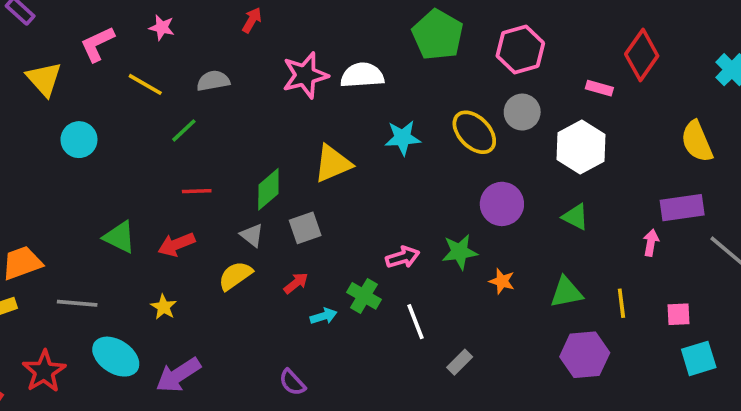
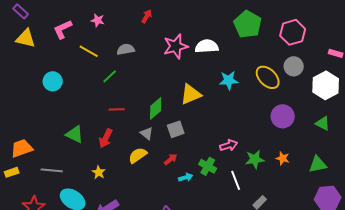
yellow triangle: (44, 79) -> (26, 38), moved, turned -35
red arrow: (176, 244) -> (106, 138), turned -42
green star: (460, 252) -> (255, 159), moved

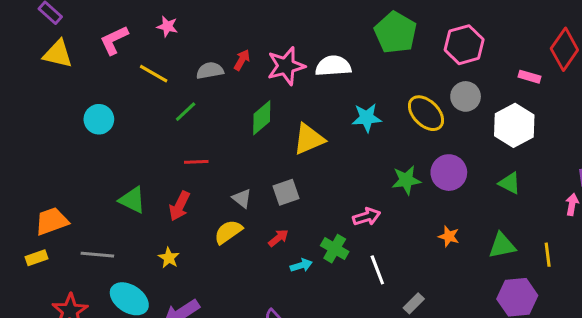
red arrow: (147, 16) -> (242, 60), moved
green diamond: (156, 108) -> (262, 118), moved
green star: (255, 159) -> (406, 180), moved

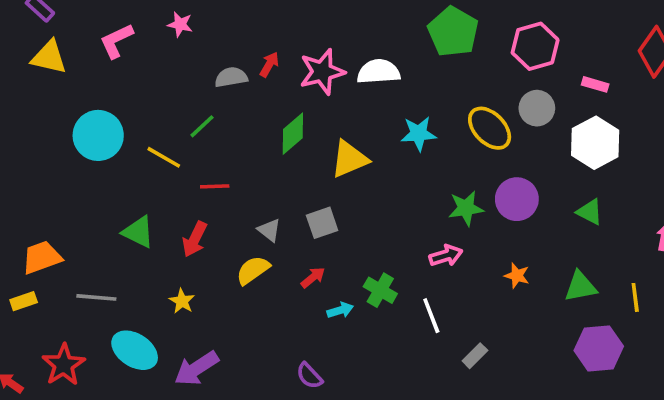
yellow line: (154, 74) -> (164, 157), moved
pink rectangle: (529, 77) -> (595, 84), moved
cyan circle: (99, 119) -> (98, 135), size x1.4
pink arrow: (367, 217) -> (446, 256), moved

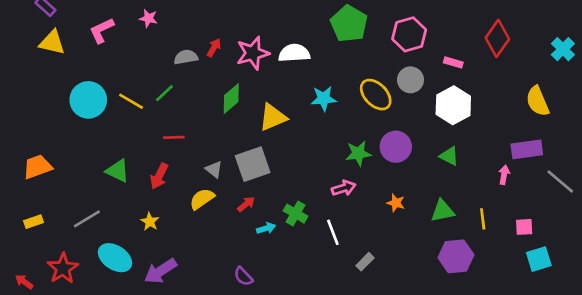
yellow line: (164, 157) -> (131, 101), moved
gray square: (322, 223) -> (253, 164), size x1.5
orange trapezoid: (42, 257) -> (37, 167), moved
gray line: (96, 297) -> (87, 219), turned -36

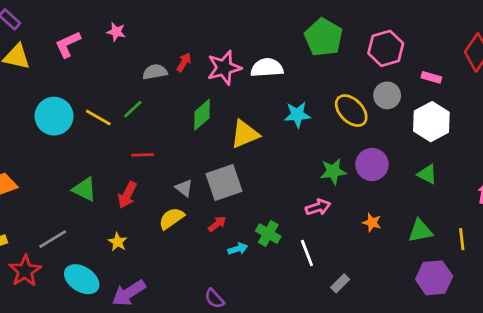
red star: (63, 268) -> (25, 271), moved

